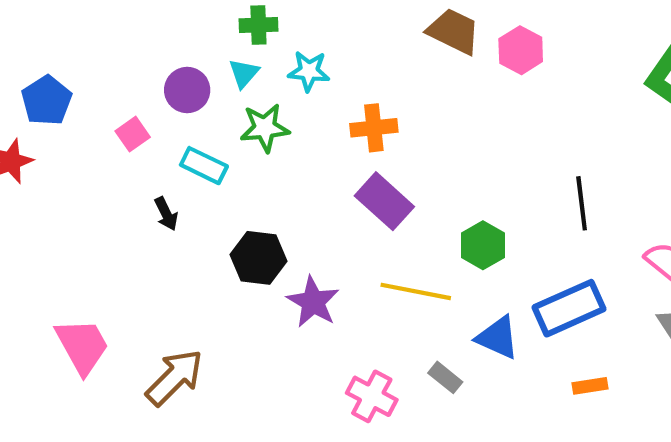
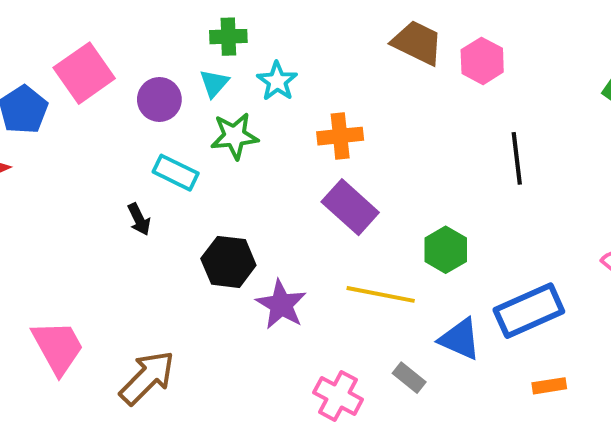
cyan star: (309, 71) -> (277, 81), turned 30
pink square: (133, 134) -> (84, 73), moved, size x1.8
black line: (582, 203) -> (517, 158), moved

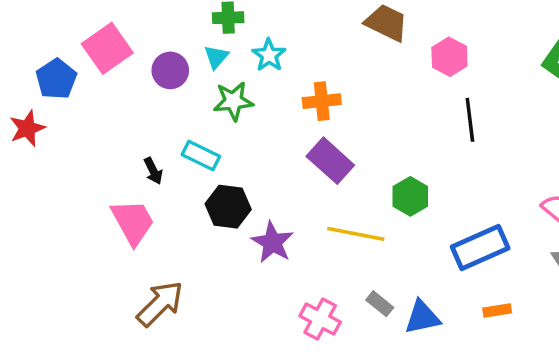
pink hexagon: (482, 61) -> (449, 57), moved
cyan rectangle: (176, 173) -> (201, 156), moved
blue triangle: (460, 339) -> (422, 317), moved, turned -36
pink trapezoid: (58, 347) -> (133, 222), moved

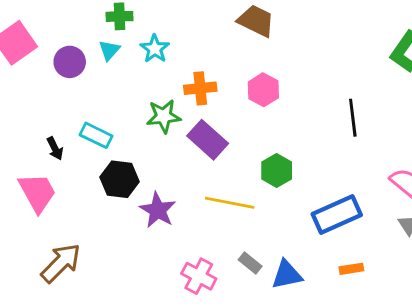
pink hexagon: (449, 57) -> (263, 90), moved
green star: (233, 101) -> (164, 116), moved
black line: (470, 120) -> (353, 118), moved

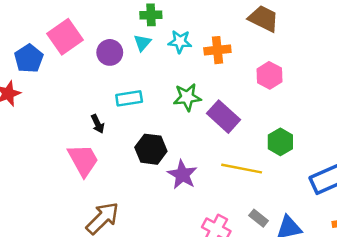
cyan star: (155, 49) -> (180, 42), turned -30
orange cross: (200, 88) -> (217, 50), moved
cyan rectangle: (96, 135) -> (129, 98), moved, turned -35

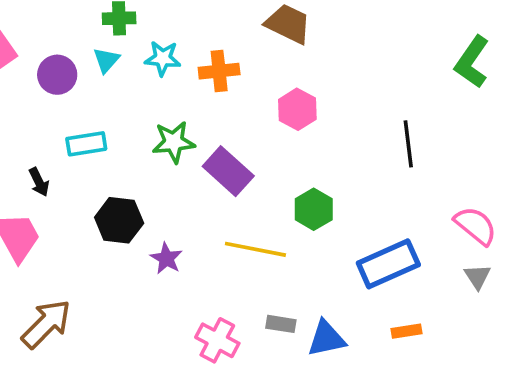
purple star: (182, 175) -> (166, 258), size x0.7
gray rectangle: (259, 218) -> (281, 324), turned -30

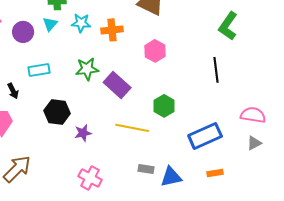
green L-shape: (472, 62) -> (228, 26), moved
pink semicircle: (476, 226) -> (253, 115), turned -30
purple star: (166, 258) -> (83, 133), turned 30
gray triangle: (477, 277) -> (254, 143), turned 35
pink cross: (217, 340) -> (90, 178), moved

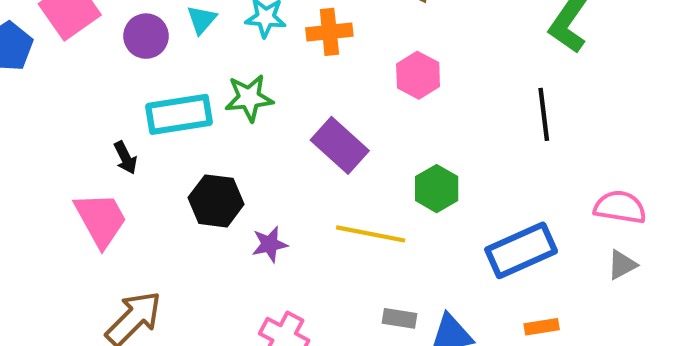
green star: (87, 69) -> (249, 98), moved
cyan rectangle: (39, 70) -> (179, 114), size x1.4

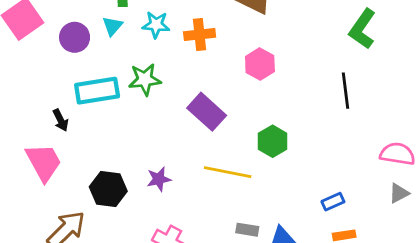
black hexagon: (216, 201) -> (108, 189), moved
blue rectangle: (521, 250) -> (333, 202), moved, size x0.5

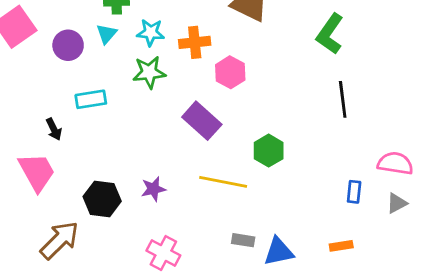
green L-shape: (362, 29) -> (330, 34), moved
pink hexagon: (260, 64) -> (230, 72), moved
green star: (145, 79) -> (149, 72), moved
cyan rectangle: (97, 91) -> (91, 99), size x0.7
blue rectangle: (333, 202) -> (354, 192), moved, turned -60

